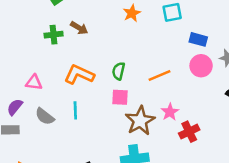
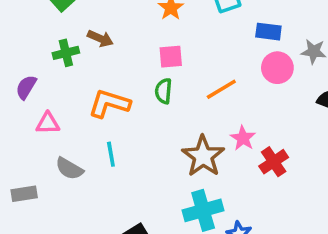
pink square: (120, 97) -> (171, 57), moved
purple semicircle: (15, 107) -> (26, 87), moved

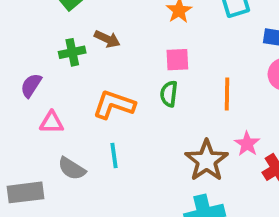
orange line: (221, 89) -> (227, 94), turned -60
gray rectangle: (24, 194) -> (25, 192), size x1.4

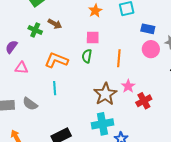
green cross: (72, 52) -> (35, 30), turned 32
gray semicircle: (72, 169) -> (30, 104), moved

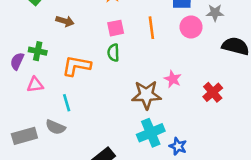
green cross: (35, 30) -> (38, 51), moved
orange line: (119, 58) -> (151, 28), moved
cyan line: (55, 88) -> (67, 103), moved
brown star: (105, 94) -> (146, 95), turned -30
red cross: (144, 101) -> (213, 92), moved

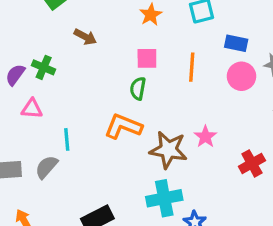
orange L-shape: (76, 66) -> (123, 126), moved
gray semicircle: (55, 127) -> (46, 167), turned 96

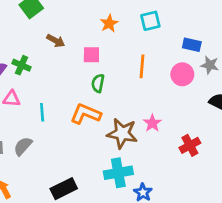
blue rectangle: (236, 43) -> (192, 45), moved
pink square: (147, 58) -> (91, 55), moved
cyan line: (67, 139) -> (42, 112), moved

